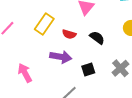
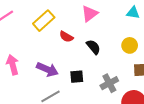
purple arrow: (61, 57) -> (47, 69), moved

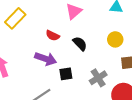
yellow rectangle: (44, 21) -> (15, 18), moved
purple arrow: (47, 69) -> (46, 59), moved

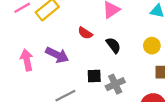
purple arrow: (46, 59) -> (57, 55), moved
gray cross: (98, 78) -> (115, 84), moved

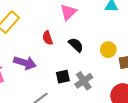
red semicircle: (85, 33) -> (48, 38), turned 48
yellow circle: (152, 46) -> (108, 50), moved

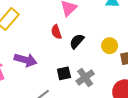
red semicircle: (48, 38) -> (56, 32), moved
black semicircle: (76, 45) -> (77, 41), turned -91

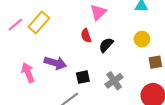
yellow circle: (110, 46) -> (142, 39), moved
black square: (64, 73) -> (83, 77), moved

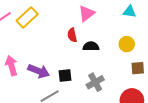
black semicircle: (106, 45) -> (91, 46), turned 42
purple arrow: (55, 63) -> (39, 71), moved

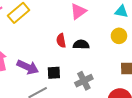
red semicircle: (72, 35) -> (61, 41), moved
yellow circle: (127, 44) -> (119, 36), moved

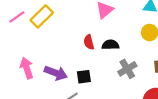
gray cross: (84, 81) -> (127, 69), moved

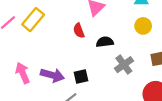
red semicircle: (89, 42) -> (79, 31), moved

